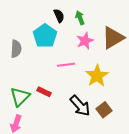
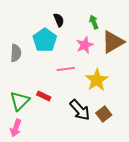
green arrow: (80, 18) -> (94, 22), moved

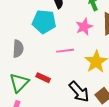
cyan pentagon: (45, 40) -> (44, 22), turned -30
gray semicircle: (16, 53) -> (18, 49), moved

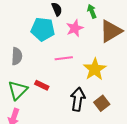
pink star: (84, 27) -> (75, 28), moved
black arrow: (79, 92) -> (78, 99), turned -130

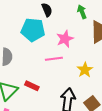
pink star: (75, 28) -> (65, 39), moved
yellow star: (95, 69) -> (85, 70), size x0.7

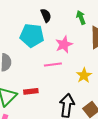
red rectangle: (32, 86) -> (31, 91), turned -32

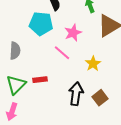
pink line: (53, 64) -> (62, 53), turned 48

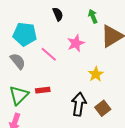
cyan pentagon: (41, 24) -> (25, 34), moved
gray semicircle: (15, 51) -> (18, 61), turned -42
pink line: (62, 53) -> (49, 54), moved

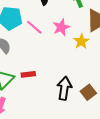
pink line: (49, 54) -> (34, 27), moved
yellow star: (96, 74) -> (81, 41), moved

